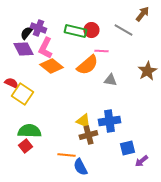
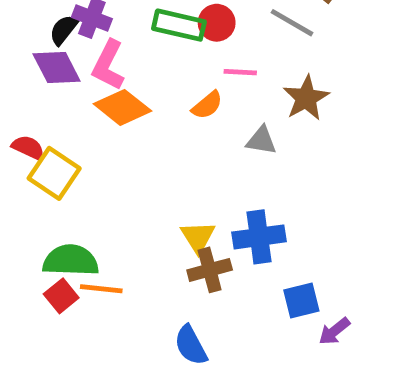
orange semicircle: (87, 65) -> (207, 105), size x0.6
brown star: (147, 71) -> (306, 98), moved
yellow triangle: (83, 121) -> (198, 237), turned 35
orange line: (66, 155) -> (101, 289), moved

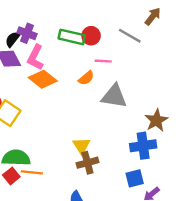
brown star: (306, 98) -> (156, 120), moved
gray triangle: (261, 140) -> (114, 96), size x1.6
blue cross: (259, 237) -> (143, 146), moved

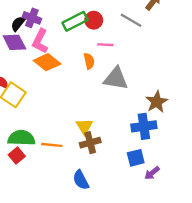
green rectangle: (72, 37) -> (75, 21), turned -40
orange semicircle: (86, 78) -> (89, 61), turned -63
orange line: (32, 172) -> (52, 145), moved

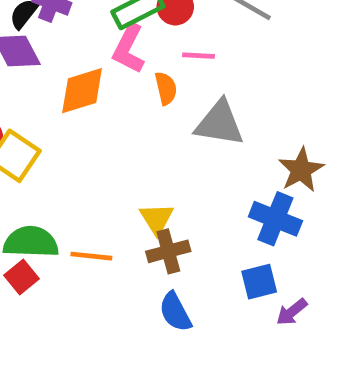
pink L-shape: (40, 41) -> (129, 49), moved
orange diamond: (47, 62) -> (82, 91), turned -56
blue cross: (144, 126) -> (275, 219), turned 30
blue semicircle: (81, 180) -> (175, 312), moved

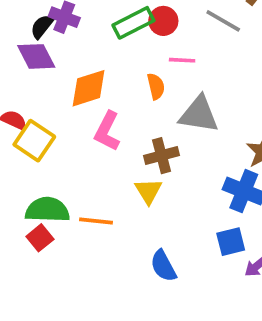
pink L-shape: (129, 49) -> (107, 131), moved
brown cross: (168, 251) -> (161, 156), moved

